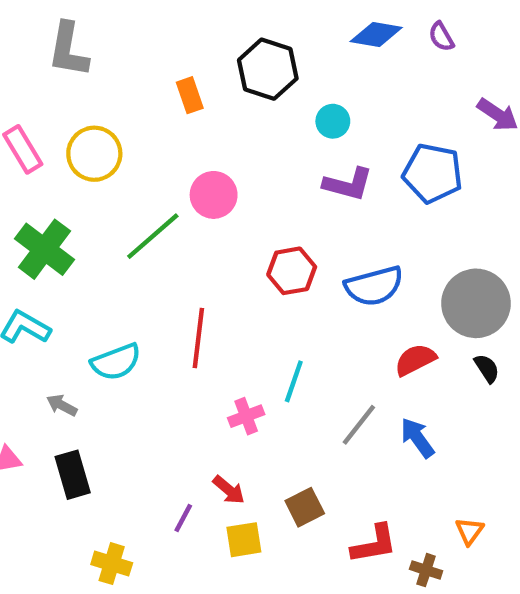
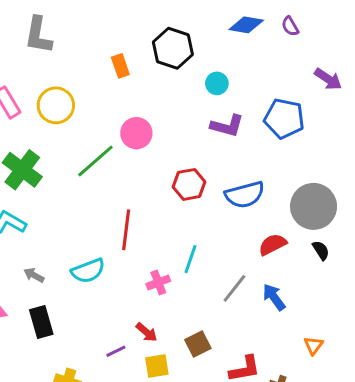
cyan semicircle: (116, 362) -> (88, 271), moved
purple line: (183, 518) -> (116, 351), turned 36
orange triangle: (469, 531) -> (314, 345), moved

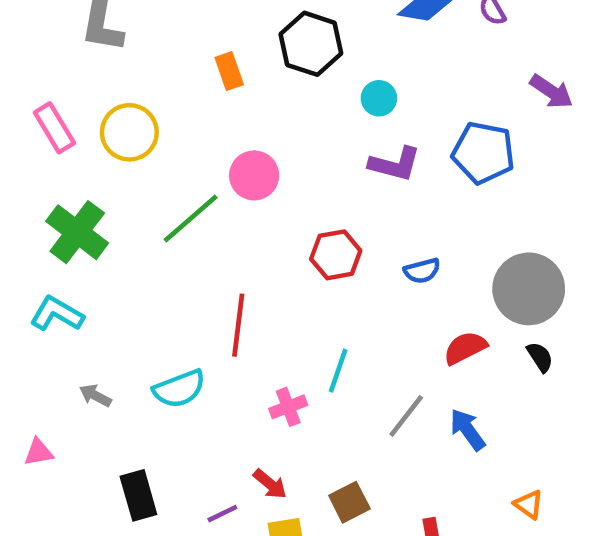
blue semicircle: (245, 195) -> (422, 271), size x0.6
black rectangle: (41, 322) -> (138, 495), moved
orange triangle: (314, 345) -> (529, 504), turned -30

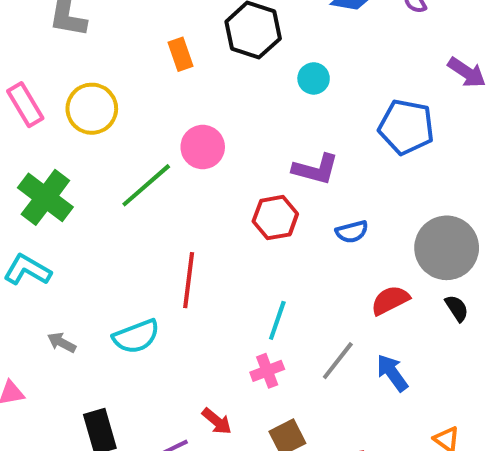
purple L-shape: (395, 164) -> (316, 169), moved
pink cross: (288, 407) -> (267, 371), moved

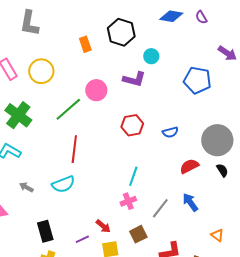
purple L-shape: (316, 169) -> (134, 79), moved
red line: (189, 280) -> (74, 149), moved
gray line: (338, 361) -> (160, 208), moved

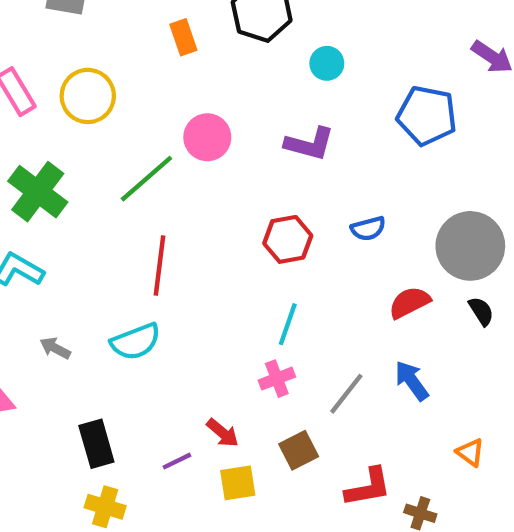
purple L-shape: (134, 79) -> (309, 144), moved
red hexagon: (132, 125) -> (288, 239), moved

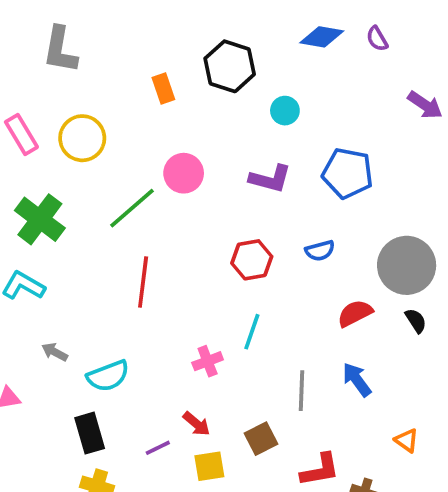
blue pentagon: (427, 116) -> (348, 173), moved
cyan semicircle: (136, 342) -> (108, 376), moved
pink cross: (277, 379) -> (208, 361), moved
gray line: (346, 394) -> (302, 391), turned -36

